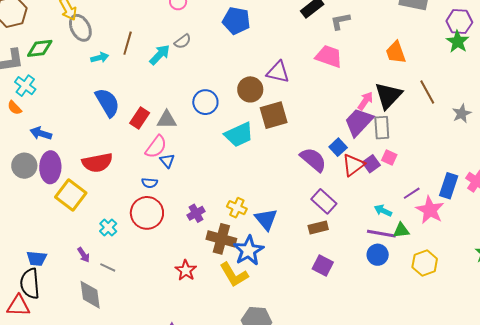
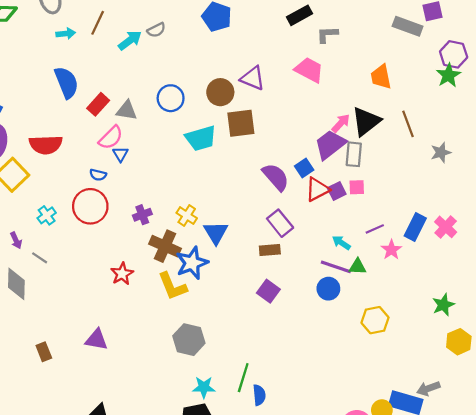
pink square: (389, 158) -> (357, 187), turned -35
pink star: (430, 210) -> (391, 250), size x0.7
yellow hexagon: (425, 263) -> (375, 320), moved

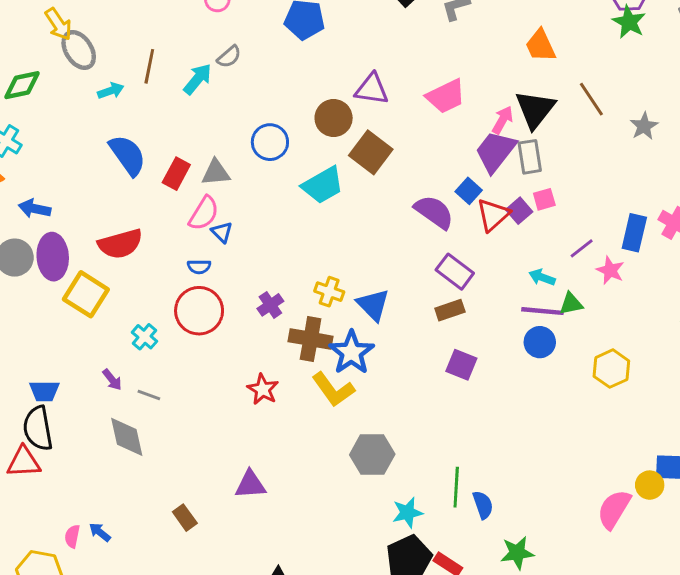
pink trapezoid: (309, 70) -> (446, 96), moved, turned 140
brown square: (241, 123) -> (371, 152), turned -32

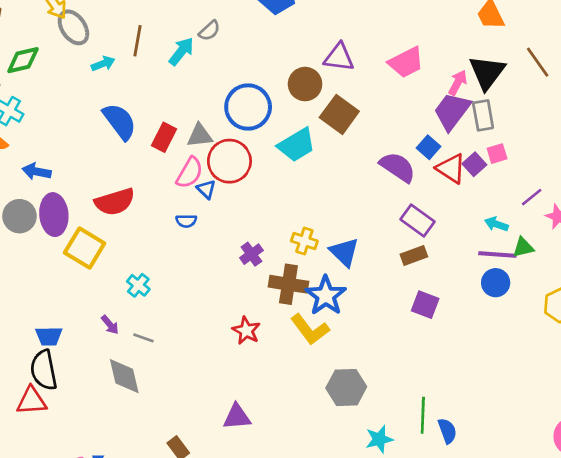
blue circle: (270, 142) -> (248, 107), size x1.4
red triangle: (493, 215) -> (451, 168), turned -44
red circle: (199, 311) -> (229, 161), moved

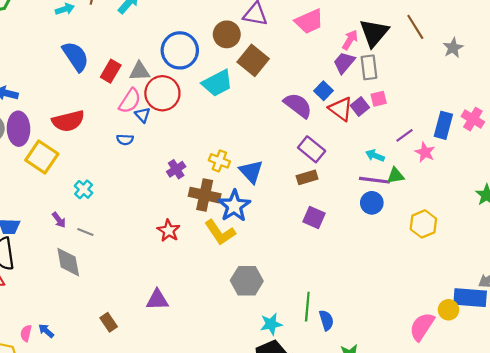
purple trapezoid: (452, 111) -> (344, 63), size x0.7

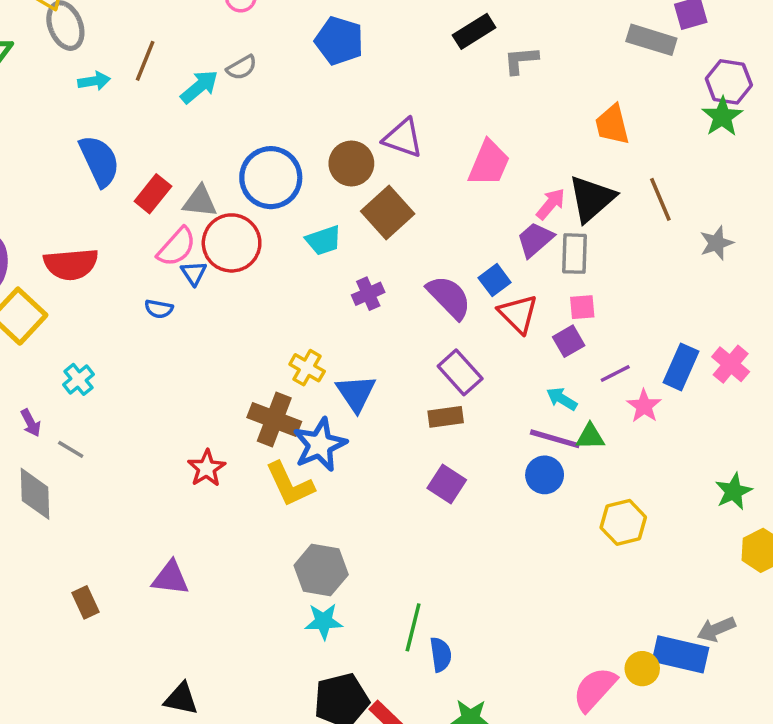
pink trapezoid: (309, 21) -> (489, 163), turned -52
cyan trapezoid: (217, 83) -> (323, 240), size x0.7
purple square: (360, 106) -> (569, 341), moved
purple cross: (176, 169) -> (368, 294), moved
cyan star: (271, 324) -> (324, 621), moved

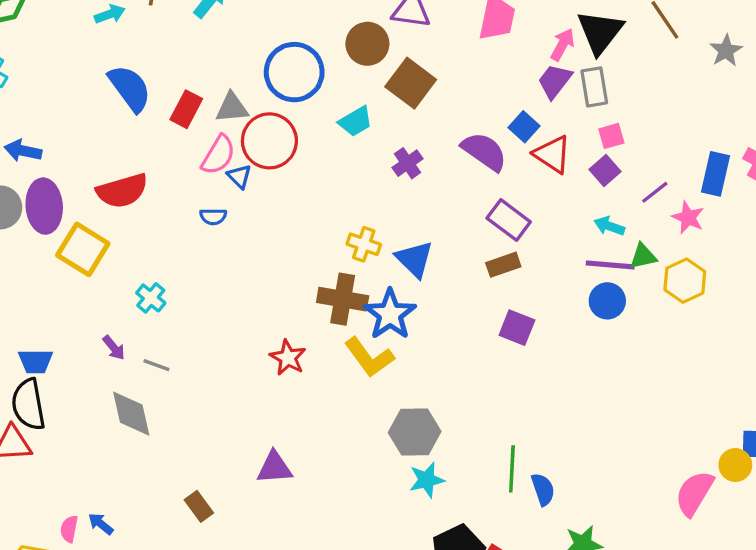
yellow hexagon: (623, 522) -> (685, 281), moved

